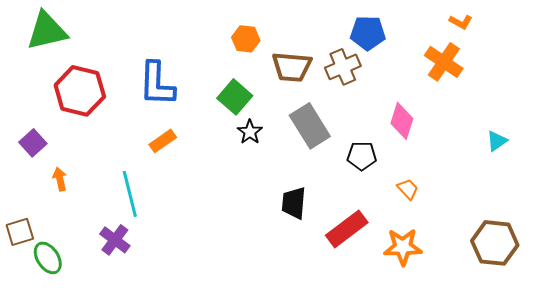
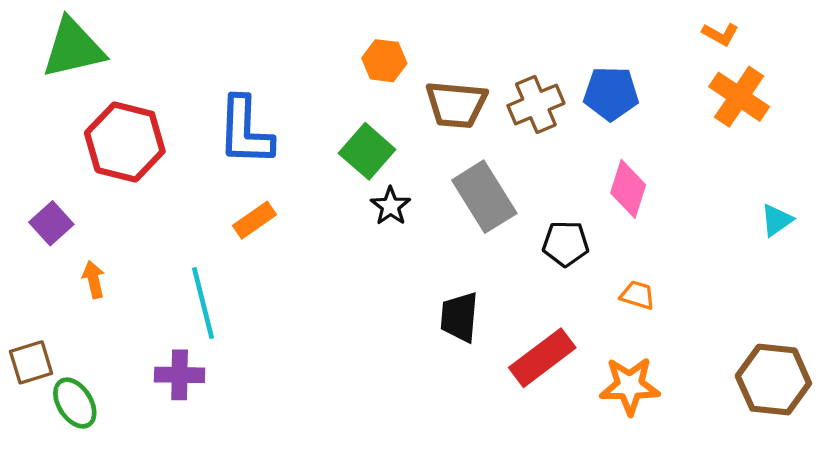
blue pentagon: (368, 33) -> (611, 94), moved
orange cross: (444, 62) -> (739, 97), moved
orange trapezoid: (408, 189) -> (638, 295), turned -30
purple cross: (115, 240) -> (180, 375), turned -36

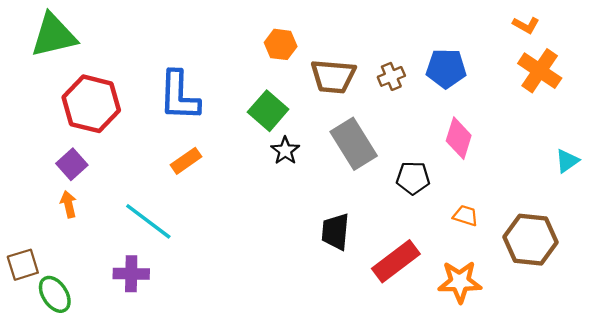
brown cross: (536, 104) -> (391, 76), size x0.7
purple square: (51, 223) -> (72, 164), moved
cyan line: (203, 303) -> (148, 221), turned -39
brown hexagon: (773, 380) -> (531, 240), moved

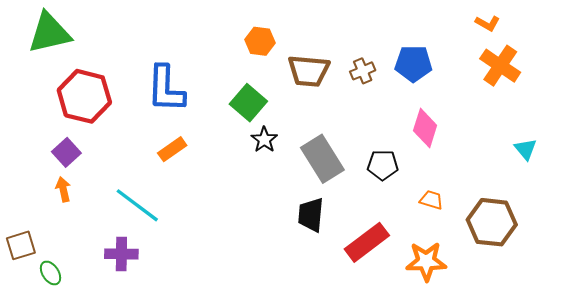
gray rectangle: (354, 144) -> (322, 159), moved
cyan triangle: (567, 161) -> (526, 149), turned -35
green ellipse: (55, 294) -> (50, 273), size x0.7

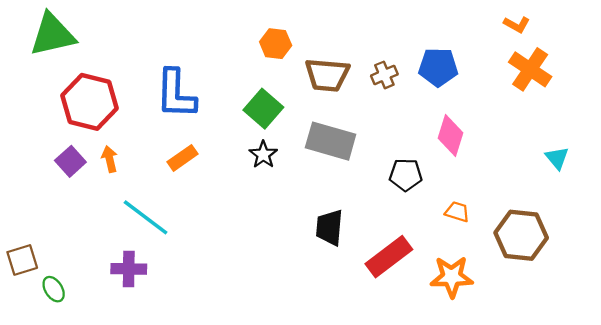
black star: (264, 140) -> (263, 155), moved
gray rectangle: (322, 159) -> (331, 141), moved, turned -42
orange arrow: (63, 189) -> (110, 159), moved

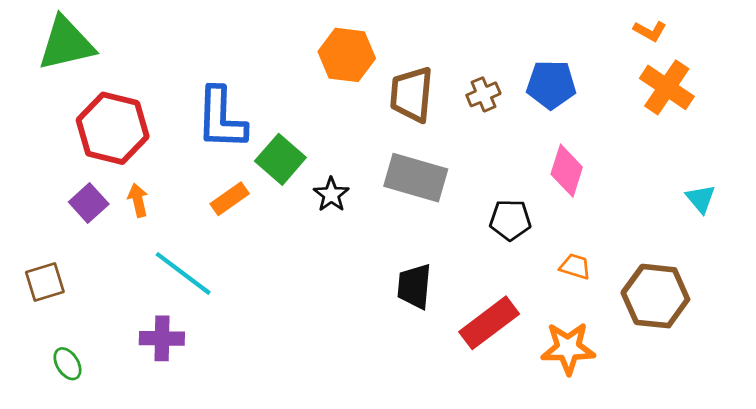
orange hexagon: (276, 44) -> (347, 55), size x1.4
brown trapezoid: (327, 75) -> (412, 94), turned 90
green square: (263, 109) -> (280, 159), moved
brown square: (22, 260) -> (45, 282), moved

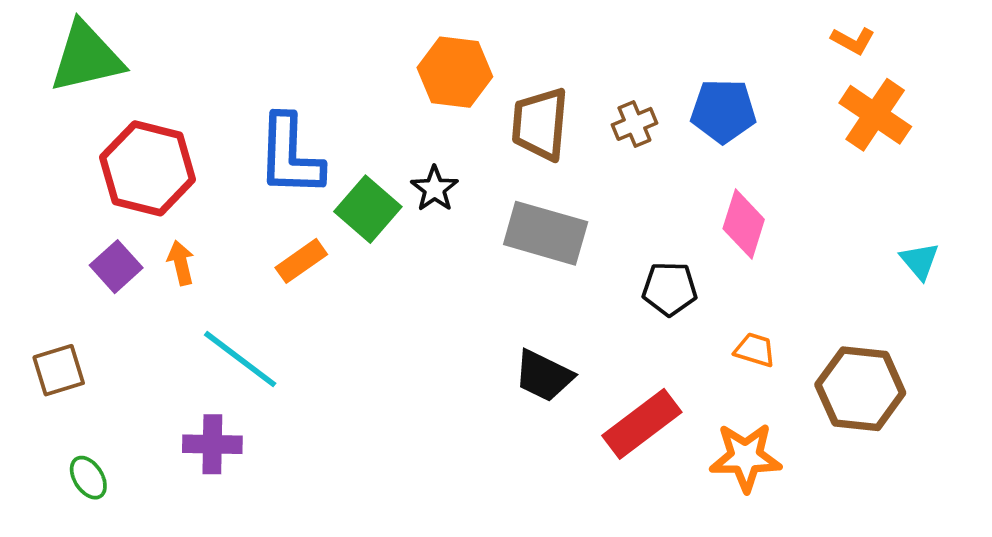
black star: (331, 195) -> (435, 189), moved
black trapezoid: (414, 286) -> (544, 376), turned -69

